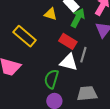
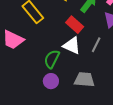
gray line: (83, 55) -> (96, 45), moved

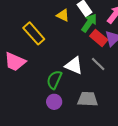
red rectangle: (75, 25) -> (99, 38), moved
gray line: (96, 45) -> (98, 64), turned -70

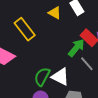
green arrow: (89, 23) -> (76, 48), moved
white triangle: (74, 66) -> (60, 77), moved

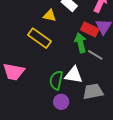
yellow rectangle: (25, 29) -> (39, 38), moved
green arrow: (76, 48) -> (80, 43), turned -36

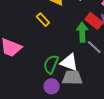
yellow rectangle: (39, 38) -> (43, 20), size x0.6
gray trapezoid: (93, 91) -> (72, 78), moved

